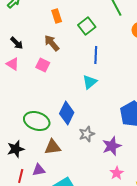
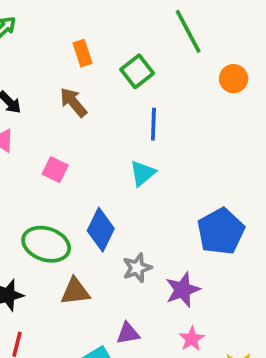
pink square: (43, 65) -> (55, 170), moved
purple triangle: (39, 170) -> (128, 333), moved

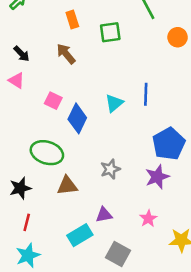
green square: (137, 71) -> (110, 32), turned 30
blue line: (153, 124) -> (146, 94), moved
blue diamond: (101, 230) -> (77, 118), moved
purple star: (183, 290) -> (157, 177), moved

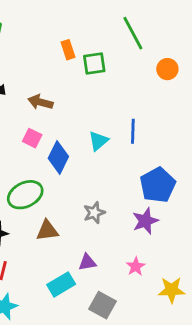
orange rectangle: (72, 19) -> (68, 50), moved
brown arrow: (66, 54) -> (40, 102), moved, turned -35
green ellipse: (47, 153) -> (25, 195), turned -44

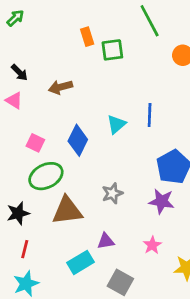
brown arrow: (40, 102) -> (61, 87), turned -30
pink square: (32, 138) -> (35, 143), moved
purple star: (145, 221) -> (161, 201), turned 30
brown triangle: (47, 231) -> (67, 211), size x1.4

